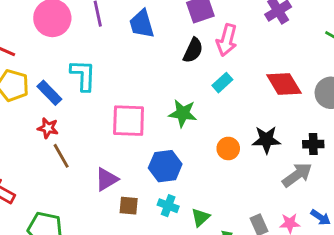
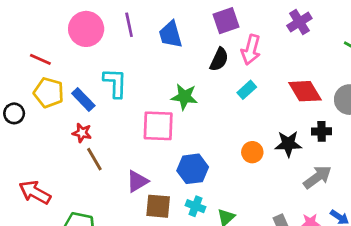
green star: (183, 113) -> (184, 97), moved
black cross: (313, 144) -> (322, 131), moved
brown square: (129, 206) -> (158, 206), size x1.4

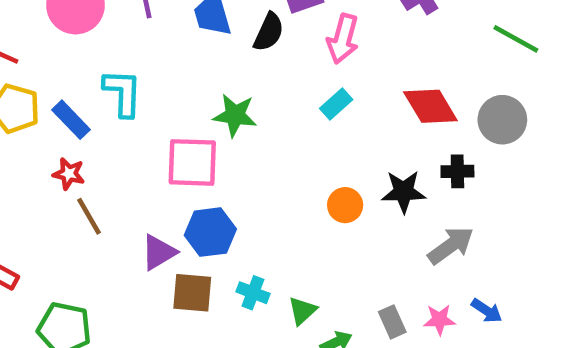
black semicircle: (219, 59) -> (269, 32), moved
blue hexagon: (193, 169) -> (210, 232), moved

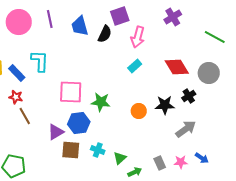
green star: (235, 115) -> (101, 102), moved
black cross: (457, 171) -> (189, 96), turned -32

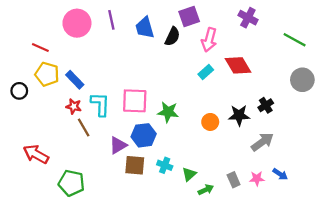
purple cross: (173, 17) -> (248, 18), turned -30
cyan L-shape: (40, 61) -> (100, 104), moved
red diamond: (177, 67) -> (238, 65), moved
gray circle: (209, 73) -> (302, 80), moved

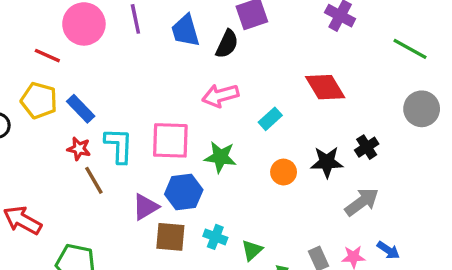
pink arrow: (209, 40) -> (220, 95), moved, turned 60
red line: (40, 48) -> (47, 56), moved
cyan rectangle: (206, 72) -> (270, 119), moved

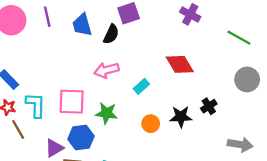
gray arrow: (362, 202) -> (240, 145), moved, turned 45

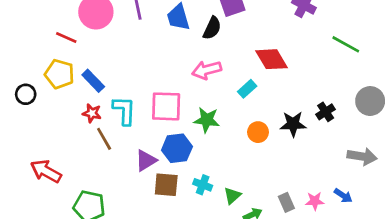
green line: (239, 38) -> (346, 44), moved
red diamond: (180, 64) -> (272, 59), moved
gray circle: (247, 79) -> (370, 101), moved

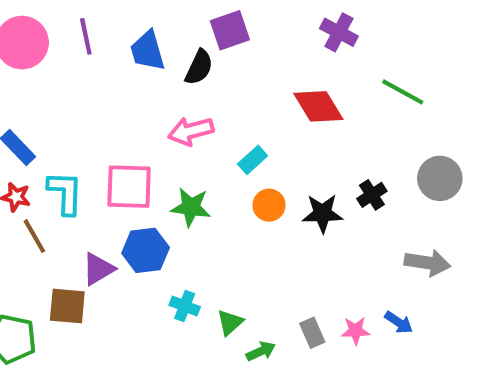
red diamond: (272, 59) -> (318, 106), moved
orange circle: (258, 132) -> (269, 205), moved
brown square: (166, 185) -> (67, 306), moved

